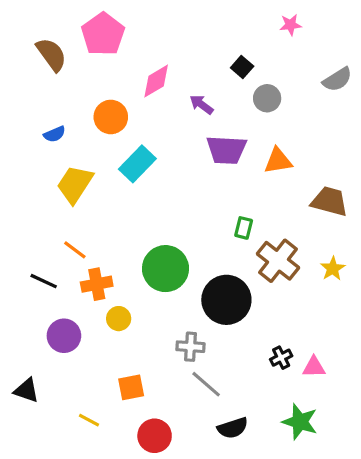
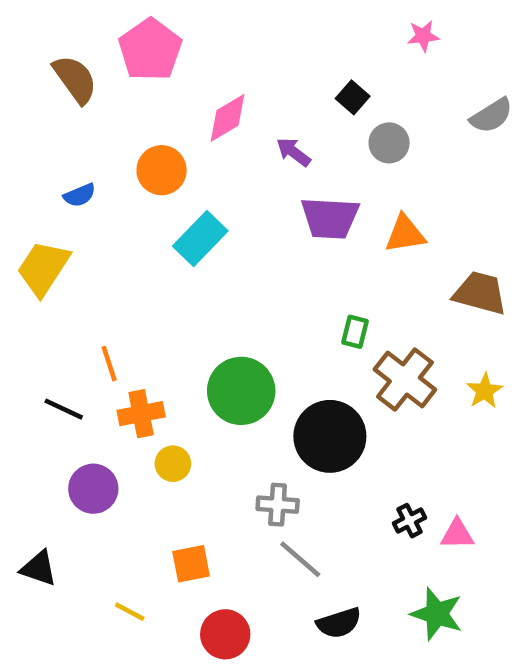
yellow trapezoid: (75, 184) -> (43, 268), moved
orange line: (75, 250) -> (109, 364), turned 35

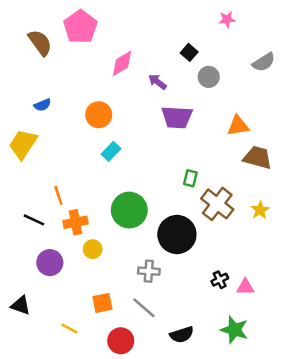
orange circle: (162, 170) -> (99, 115), moved
orange triangle: (405, 234) -> (238, 126), moved
cyan rectangle: (200, 238) -> (111, 151), moved, size x0.7
gray line: (300, 559) -> (144, 308), moved

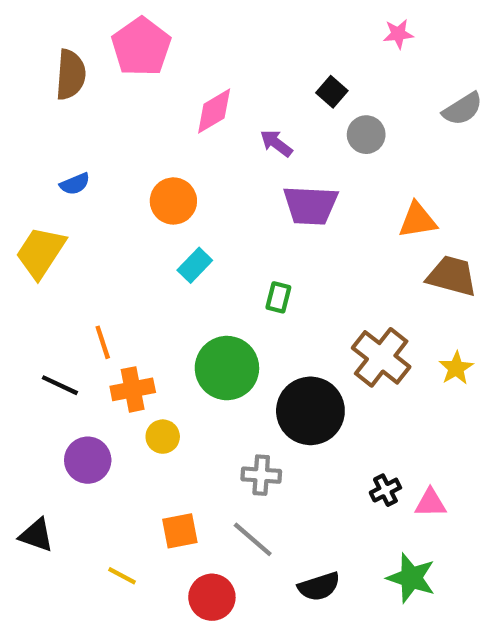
brown semicircle: (40, 43) -> (71, 75), turned 40
green rectangle: (190, 178) -> (278, 297), moved

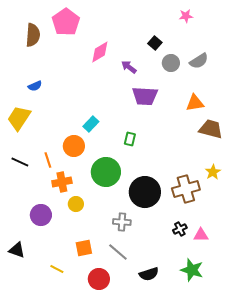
gray semicircle: (463, 109) -> (199, 61), moved
orange circle: (173, 201) -> (74, 146), moved
brown cross: (381, 357) -> (186, 189), moved, turned 36
black line: (60, 385) -> (20, 162), moved

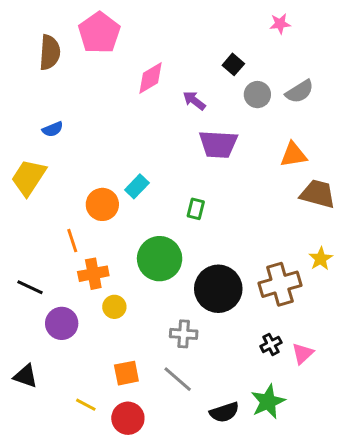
orange circle: (74, 146) -> (102, 204), moved
black line: (20, 162) -> (30, 287), moved
pink triangle: (201, 235) -> (303, 353), turned -42
green star: (192, 270) -> (268, 402), moved, turned 30
red circle: (99, 279) -> (128, 418), moved

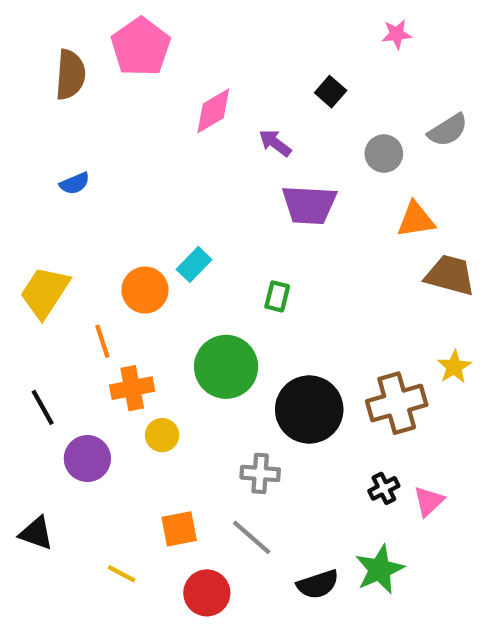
gray semicircle: (300, 92) -> (448, 130), moved
gray circle: (257, 95) -> (384, 154), moved
yellow trapezoid: (29, 177) -> (45, 292), moved
black line: (30, 287) -> (43, 407), turned 36
red circle: (128, 418) -> (207, 593), moved

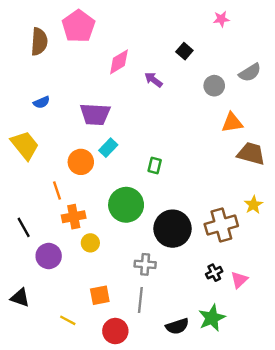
purple trapezoid: (309, 205) -> (95, 114), moved
yellow trapezoid: (45, 292) -> (25, 145), moved, turned 108
gray line: (252, 537) -> (140, 300), turned 55

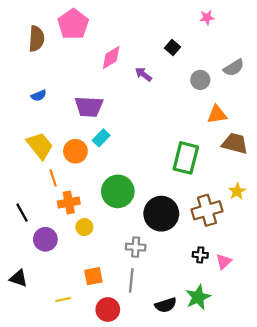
yellow trapezoid: (25, 145) -> (40, 146), moved
green rectangle: (155, 165) -> (186, 158), moved, size x2.0
black cross: (214, 273) -> (200, 255), turned 32
yellow line: (68, 320) -> (63, 299), turned -40

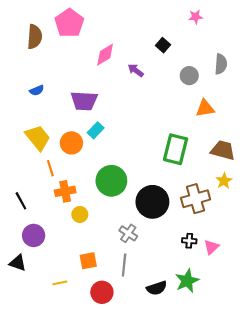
gray semicircle: (234, 68) -> (221, 64), turned -54
brown trapezoid: (235, 143) -> (223, 150), moved
purple circle: (45, 239) -> (34, 235), moved
gray cross: (136, 247) -> (128, 233), turned 30

